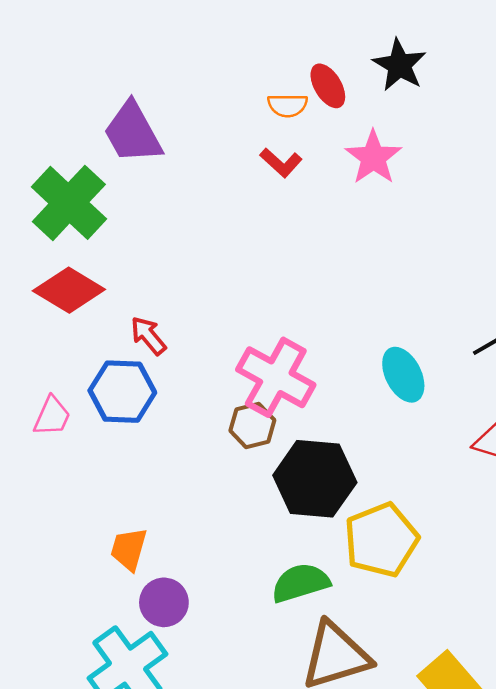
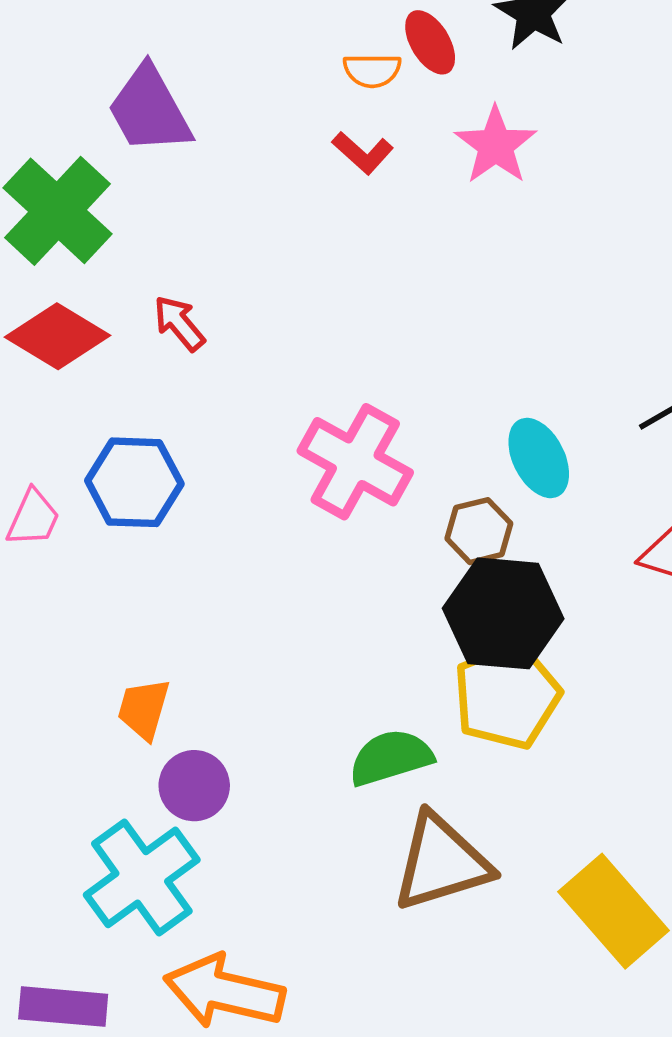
red arrow: (148, 336) -> (179, 323), moved
brown hexagon: (252, 425) -> (479, 531), moved
black hexagon: (315, 479) -> (503, 613), moved

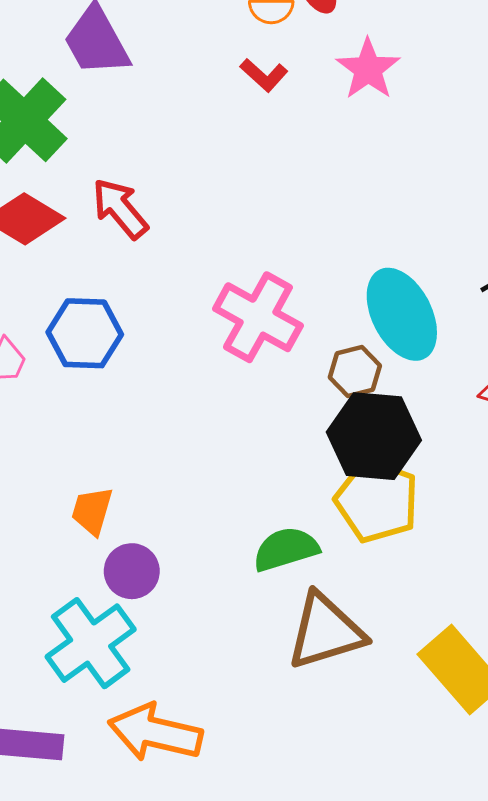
red arrow: (179, 323) -> (120, 209), size x1.4
cyan ellipse: (539, 458) -> (402, 314), size x1.5
yellow pentagon: (507, 696) -> (377, 501), turned -30

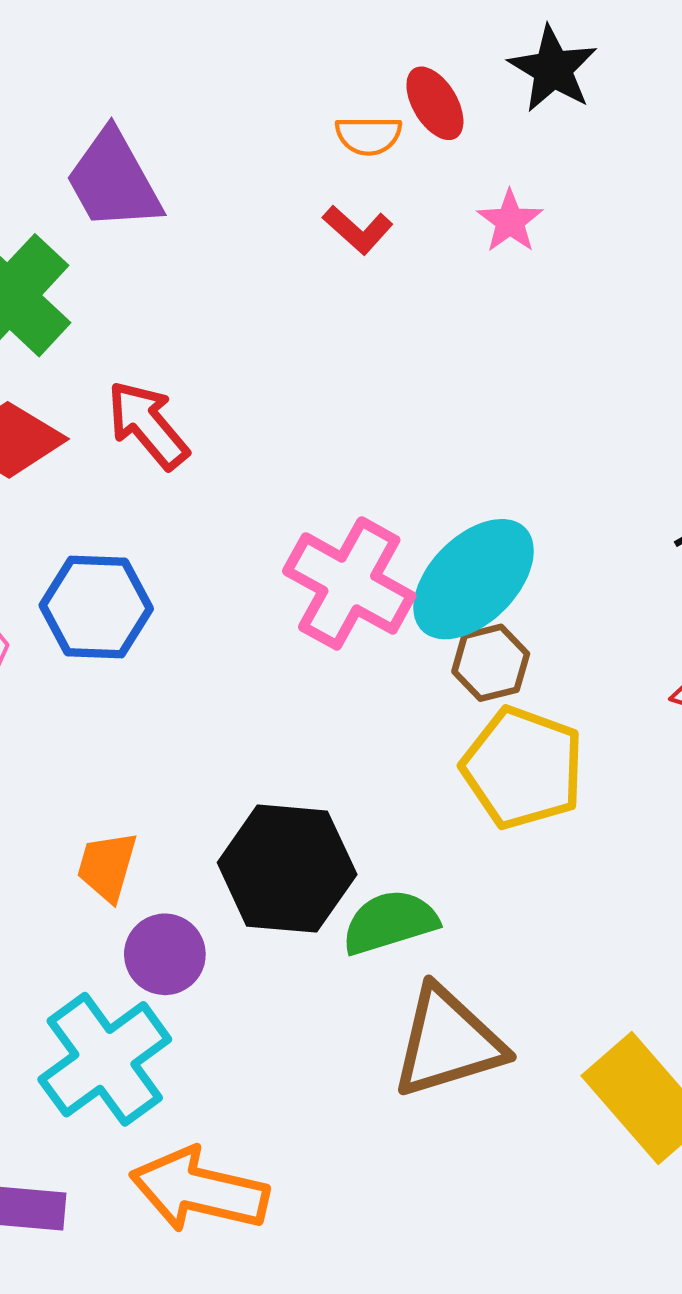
pink star: (368, 69) -> (510, 221), size x0.7
cyan ellipse: (402, 314) -> (474, 579), moved, turned 72
black hexagon: (374, 436) -> (287, 869), moved
yellow pentagon: (377, 501) -> (523, 768), moved

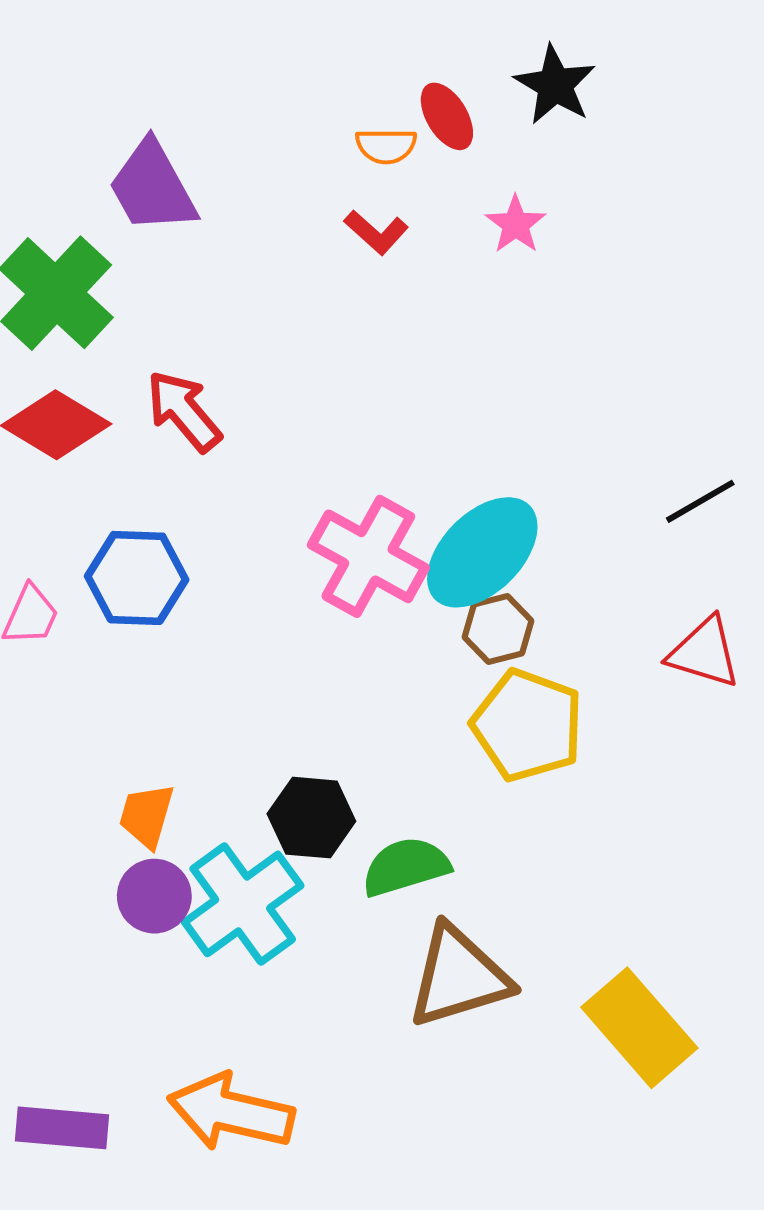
black hexagon: (287, 869) -> (311, 818), size x0.7
purple circle: (165, 954) -> (154, 896), moved
cyan cross: (105, 1059) -> (243, 904), moved

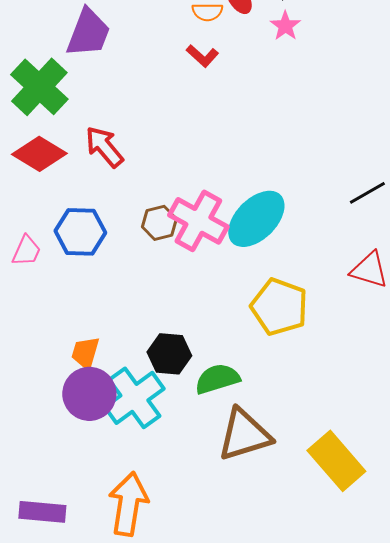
purple trapezoid: (152, 187) -> (88, 33), turned -130
pink star: (516, 224) -> (285, 26), moved
brown hexagon: (498, 629) -> (159, 223), moved
purple circle: (154, 896) -> (89, 394), size x1.4
orange arrow: (231, 1112) -> (128, 504), turned 86

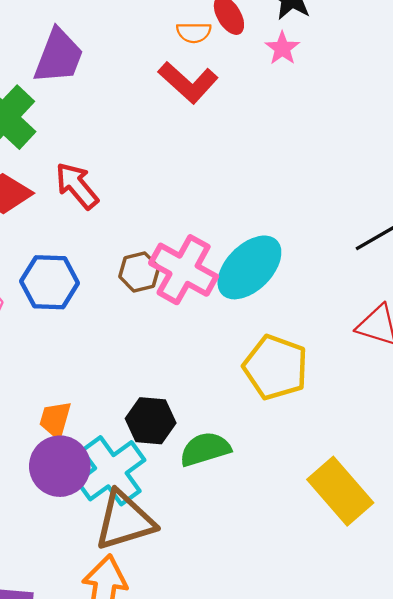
red L-shape: (202, 56) -> (188, 82), size x1.6
brown triangle: (244, 435) -> (125, 521), moved
yellow rectangle: (336, 461) -> (340, 491), moved

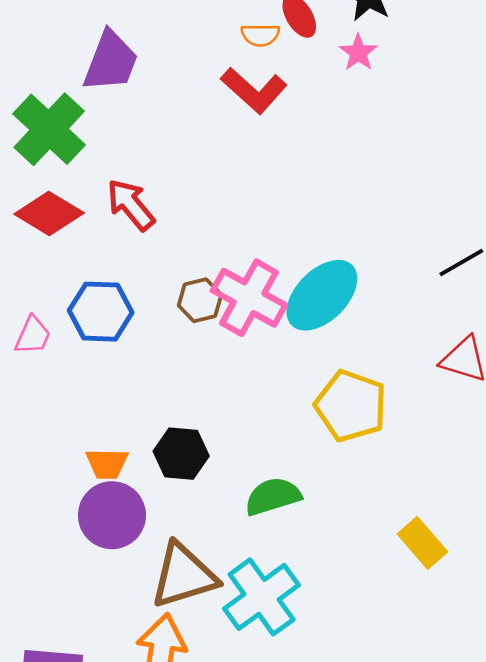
orange trapezoid: (55, 420) -> (107, 464), turned -105
black hexagon: (151, 421) -> (181, 454), moved
cyan cross: (111, 471) -> (262, 597), moved
yellow rectangle: (340, 491) -> (422, 543), size x0.7

